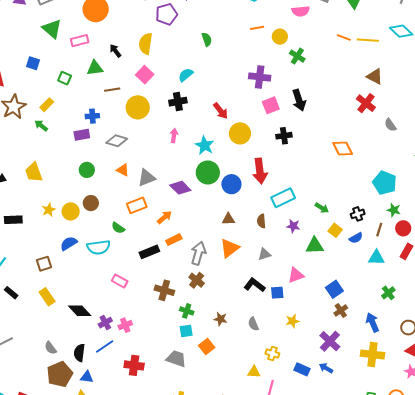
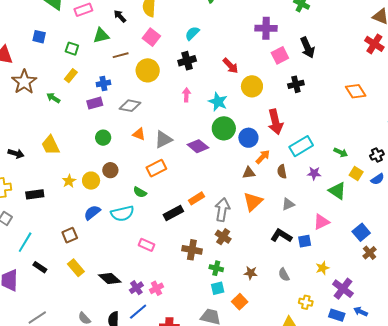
yellow rectangle: (47, 105) -> (71, 76), moved
orange arrow: (164, 217) -> (263, 157), moved
green triangle: (315, 246) -> (337, 191), turned 42
purple cross: (330, 341) -> (343, 289), moved

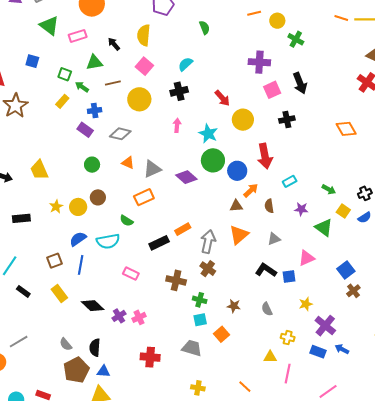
green arrow: (53, 98) -> (82, 87), moved
purple rectangle: (95, 103) -> (85, 130), turned 49
cyan rectangle: (301, 146) -> (290, 181), size x0.6
blue line: (138, 312) -> (81, 265), moved, turned -42

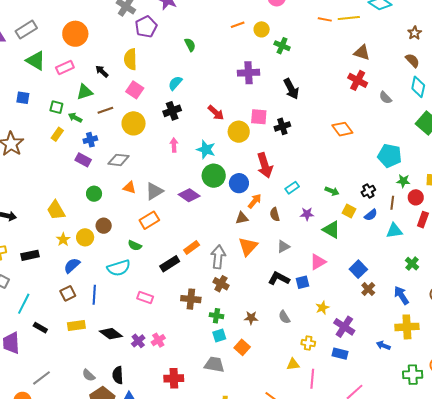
pink square: (272, 90) -> (259, 117), moved, turned 36
yellow trapezoid: (39, 170) -> (56, 210), moved
blue semicircle: (78, 239) -> (72, 266), moved
yellow rectangle: (59, 293) -> (76, 325), turned -54
blue arrow: (342, 349) -> (383, 345), moved

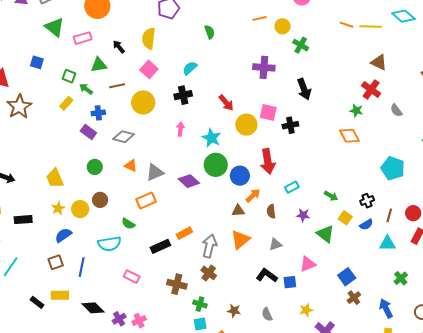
green star: (403, 181) -> (356, 111), moved
black rectangle: (40, 328) -> (37, 302), moved

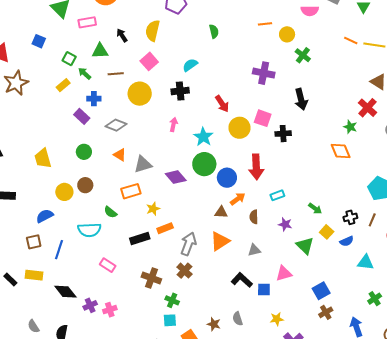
yellow star: (58, 208) -> (153, 209), moved
brown line: (389, 215) -> (372, 220), moved
brown star: (234, 311) -> (214, 324), moved

